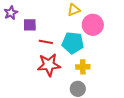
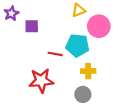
red line: (46, 42) -> (55, 54), moved
red star: (49, 65) -> (41, 81), moved

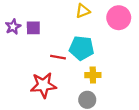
purple star: (11, 13) -> (13, 27), moved
pink circle: (99, 26) -> (119, 18), moved

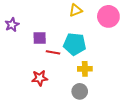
purple square: (33, 28) -> (40, 38), moved
red star: (43, 85) -> (40, 78), size x0.7

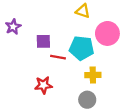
yellow triangle: (76, 10) -> (83, 11), turned 40
pink circle: (108, 16) -> (107, 33), moved

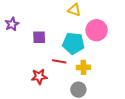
red line: (58, 57) -> (59, 61), moved

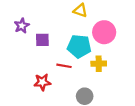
purple star: (12, 24) -> (22, 26), moved
yellow cross: (83, 67) -> (99, 64), moved

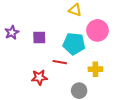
purple star: (22, 26) -> (12, 32), moved
yellow cross: (99, 64) -> (95, 69), moved

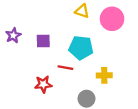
pink circle: (97, 30) -> (112, 19), moved

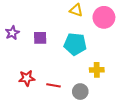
red line: (65, 68) -> (53, 85), moved
red star: (43, 84) -> (27, 78), moved

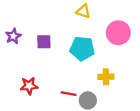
pink circle: (104, 17) -> (118, 33), moved
red line: (53, 85) -> (69, 94), moved

